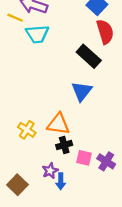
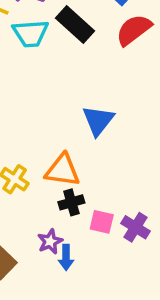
red semicircle: (105, 32) -> (134, 30), turned -110
black rectangle: (89, 56) -> (75, 24), moved

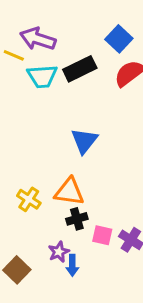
black rectangle: (75, 24) -> (80, 69), turned -68
blue triangle: (98, 121) -> (84, 141), moved

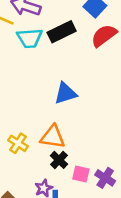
blue triangle: (84, 141) -> (65, 93), turned 35
black cross: (77, 219) -> (59, 160), turned -30

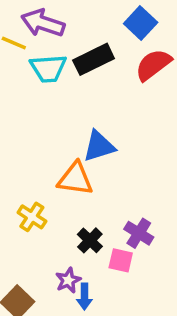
orange triangle: (53, 137) -> (75, 179), moved
purple cross: (105, 178) -> (139, 233), moved

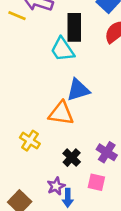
black rectangle: (94, 59) -> (74, 27), turned -64
cyan trapezoid: (48, 68) -> (62, 49), moved, turned 60
pink square: (121, 260) -> (96, 182), moved

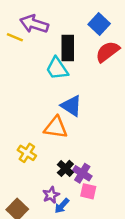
blue triangle: (78, 90) -> (71, 106), turned 50
purple cross: (107, 152) -> (82, 173), moved
blue arrow: (68, 198) -> (62, 206), turned 42

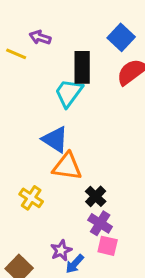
purple arrow: (34, 24) -> (40, 37), size x0.6
cyan trapezoid: (57, 69) -> (69, 93), turned 70
blue triangle: (71, 106) -> (55, 139), moved
black cross: (65, 168) -> (96, 196), moved

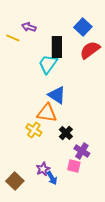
blue triangle: (55, 139) -> (57, 95), moved
yellow cross: (31, 198) -> (34, 130), moved
purple cross: (100, 223) -> (82, 151), moved
blue arrow: (75, 264) -> (52, 178), turned -72

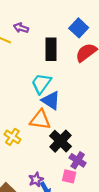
cyan trapezoid: (48, 64) -> (41, 83), moved
yellow cross: (34, 130) -> (12, 137), moved
black cross: (66, 133) -> (60, 141), size x1.5

